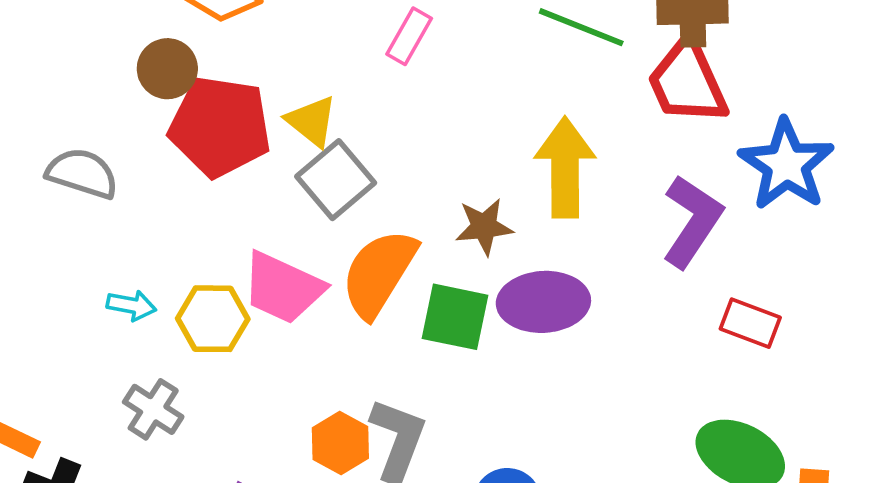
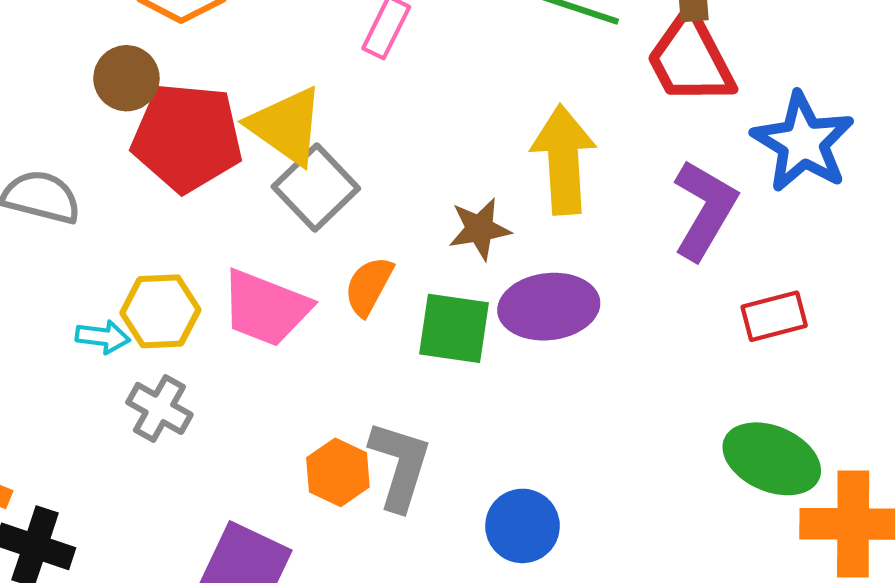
yellow triangle: (312, 121) -> (286, 126), size x1.4
orange semicircle: (379, 273) -> (369, 286), size x0.6
yellow hexagon: (213, 319) -> (160, 311), moved
red rectangle: (750, 323) -> (774, 316), turned -32
gray cross: (153, 409) -> (159, 408), moved

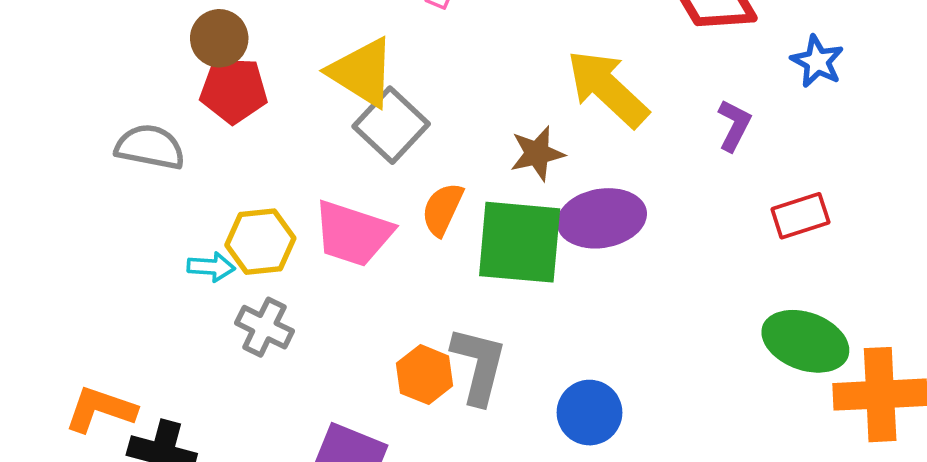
red pentagon: (187, 137) -> (234, 90), moved, size x0.7
blue star: (803, 142) -> (817, 61), size x0.6
yellow arrow: (563, 160) -> (608, 88), turned -40
purple L-shape: (705, 210) -> (734, 125), size x0.6
green square: (454, 328) -> (520, 242), size x1.4

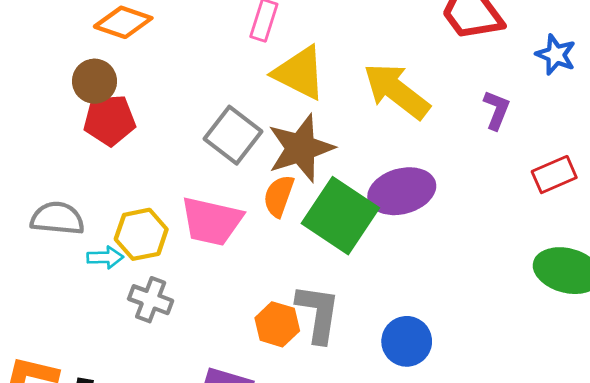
yellow triangle: (362, 72) -> (300, 73), moved
gray semicircle: (150, 147) -> (57, 218), moved
brown star: (537, 153) -> (301, 148), moved, size x1.6
green square: (520, 242) -> (340, 216), turned 34

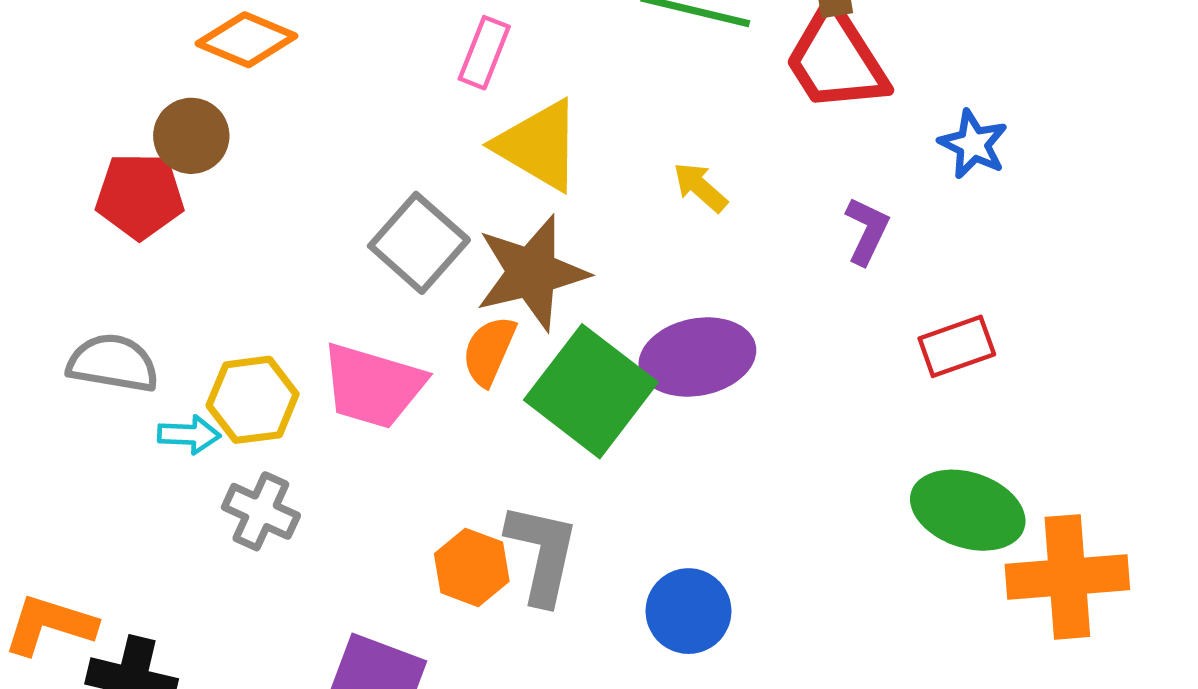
yellow arrow: (397, 91) -> (700, 187), size x0.5
red pentagon: (109, 120) -> (140, 196), moved

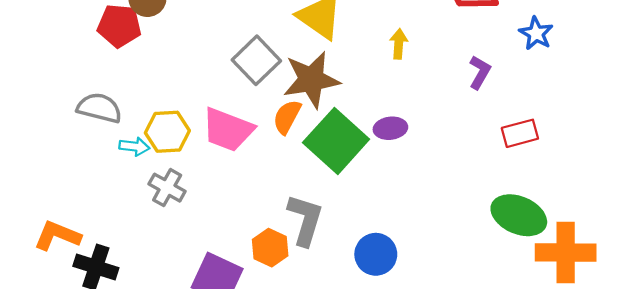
yellow arrow: (700, 187) -> (399, 44), turned 48
purple ellipse: (697, 357) -> (390, 128), size x0.6
orange hexagon: (472, 567) -> (270, 248), moved

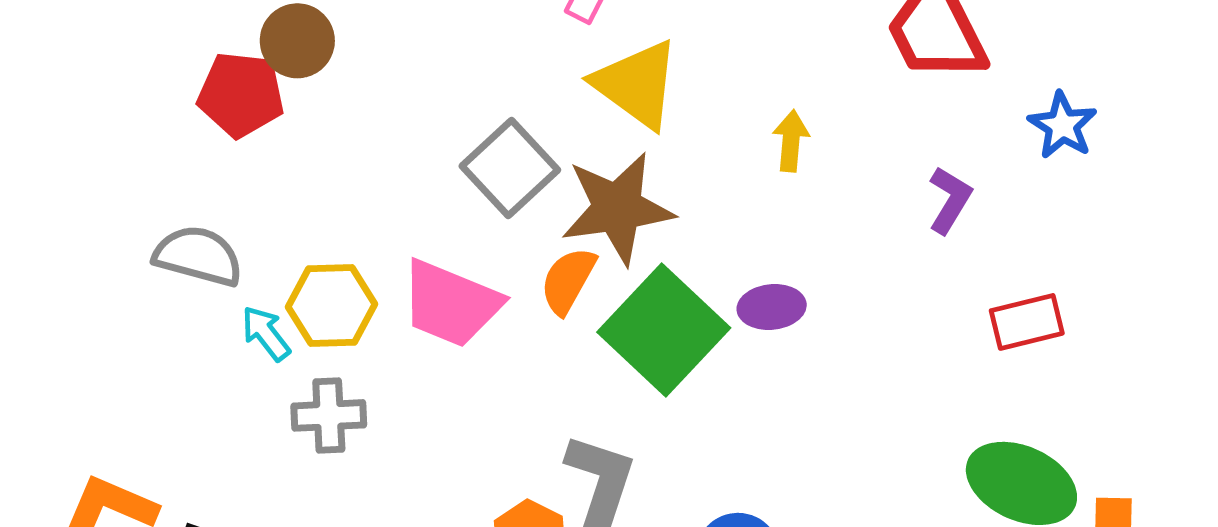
cyan arrow: (134, 147) -> (266, 333), turned -136
gray cross: (167, 188) -> (329, 415), turned -33

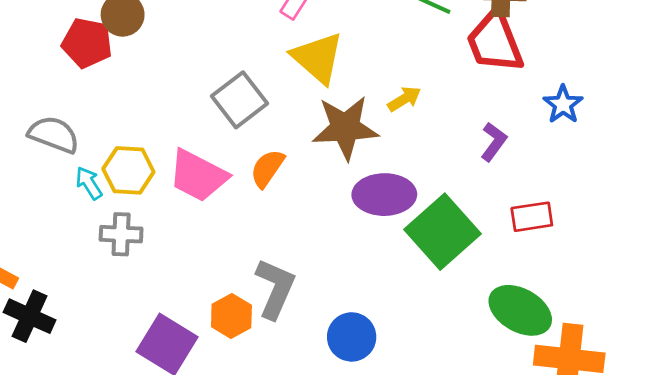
yellow arrow: (791, 141) -> (404, 99), turned 48
brown star: (617, 208) -> (345, 128), moved
purple ellipse: (772, 307) -> (384, 195), size x1.6
green square: (664, 330) -> (443, 232), moved

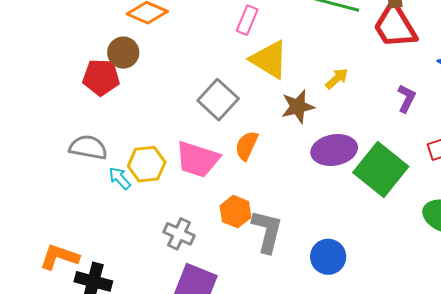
brown star: (345, 128) -> (298, 107), size x0.7
gray cross: (121, 234) -> (179, 234), moved, turned 32
orange hexagon: (231, 316) -> (235, 212), moved

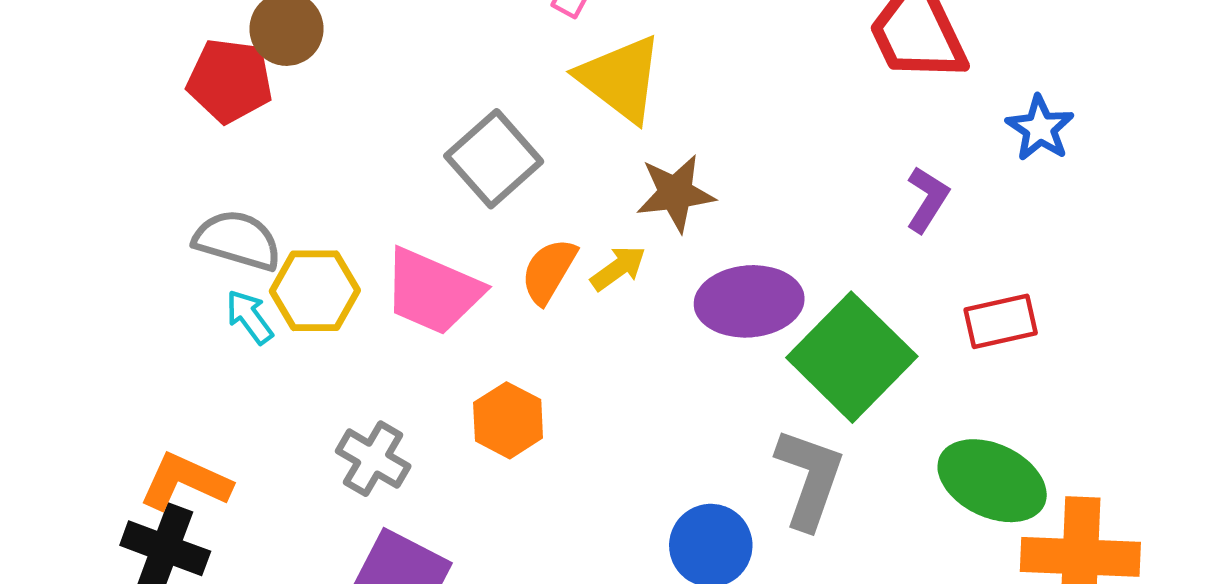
yellow arrow: (337, 79) -> (618, 268), moved
gray semicircle: (88, 147) -> (237, 240), moved
gray L-shape: (267, 231) -> (810, 479), moved
orange L-shape: (59, 257) -> (185, 482), moved

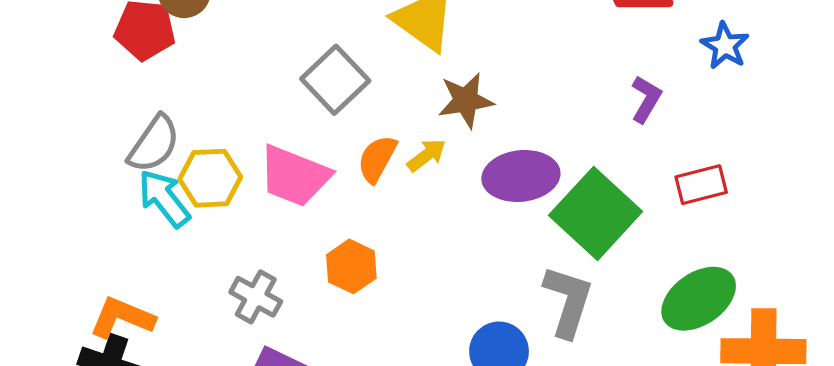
gray semicircle: (237, 240) -> (154, 144), turned 110
cyan arrow: (249, 317) -> (164, 198), size x1.5
green ellipse: (992, 481) -> (699, 299), turned -58

